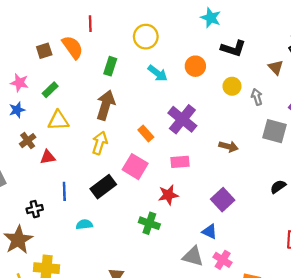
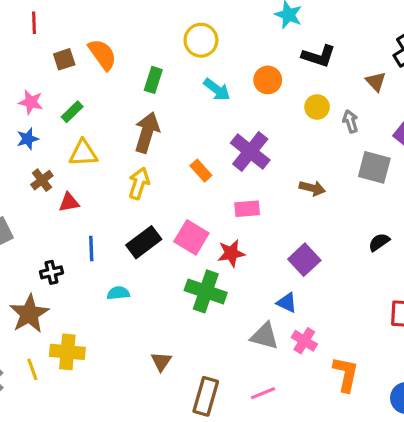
red line: (90, 24) -> (34, 23), moved
pink square: (135, 167) -> (191, 237), moved
green cross: (149, 223) -> (206, 291), size x1.4

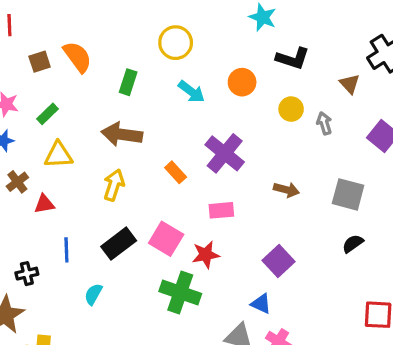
brown arrow: (147, 132) -> (122, 134), turned -99
gray square: (374, 167) -> (348, 194), moved
cyan semicircle: (118, 293) -> (93, 294), turned -55

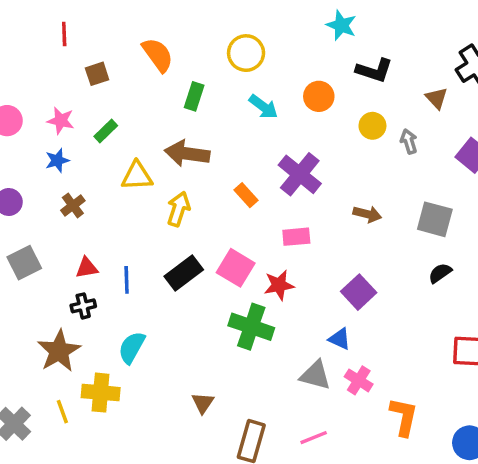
orange semicircle: (77, 57) -> (158, 55), moved
yellow triangle: (59, 155) -> (137, 176), moved
red triangle: (44, 204) -> (87, 268), moved
cyan semicircle: (93, 294) -> (132, 347), moved, size x1.4

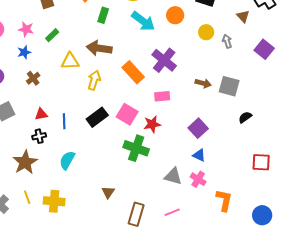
cyan arrow: (263, 107) -> (143, 21), size x1.4
orange rectangle: (246, 195) -> (133, 72), size x1.6
gray square: (435, 219) -> (229, 86), moved
blue triangle: (340, 339) -> (199, 155), moved
yellow cross: (101, 393) -> (54, 201), moved

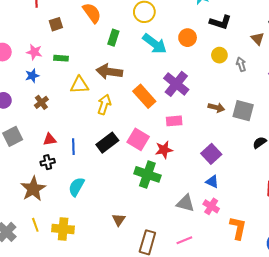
green rectangle: (52, 35) -> (61, 58), turned 48

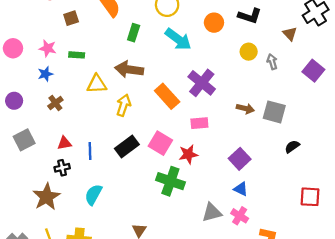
orange circle: (188, 38) -> (214, 23), moved
gray triangle: (185, 203) -> (212, 212), turned -30

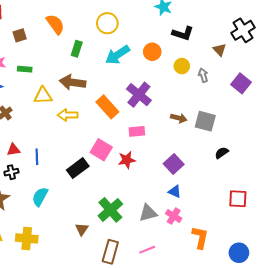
orange circle: (214, 23) -> (152, 52), moved
cyan arrow: (178, 39) -> (118, 55), turned 110
yellow arrow: (124, 105) -> (68, 115), turned -108
black rectangle: (127, 147) -> (78, 168), moved
green cross: (170, 181) -> (110, 210), moved, turned 30

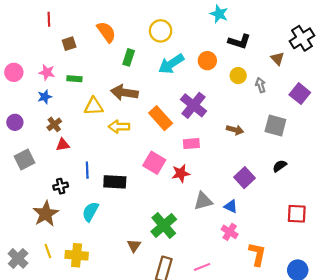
gray square: (205, 121) -> (275, 126), moved
red triangle: (13, 150) -> (63, 145), moved
purple square: (174, 164) -> (245, 178), moved
black rectangle: (78, 168) -> (115, 182), moved, turned 40
gray triangle: (148, 213) -> (203, 201), moved

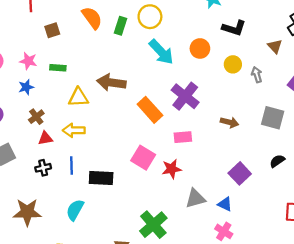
green rectangle: (129, 57) -> (120, 26), moved
cyan arrow: (171, 64) -> (161, 52), turned -100
yellow arrow: (119, 127) -> (74, 130), moved
black cross: (61, 186) -> (43, 168), moved
brown star: (46, 214) -> (27, 212), turned 30

